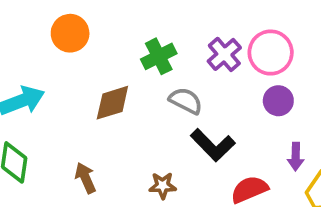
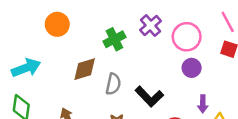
purple cross: (224, 54) -> (151, 26), moved
gray semicircle: (186, 101) -> (113, 84), moved, turned 75

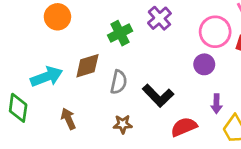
pink circle: (187, 37) -> (215, 32), moved
cyan arrow: (26, 68) -> (47, 77), moved

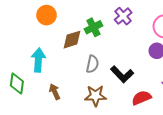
brown diamond: (87, 66) -> (72, 40), moved
cyan arrow: (47, 77) -> (38, 60), turned -65
brown star: (123, 124) -> (95, 96), size x1.5

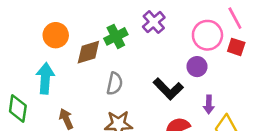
orange circle: (46, 15) -> (56, 35), moved
black L-shape: (122, 74) -> (168, 89), moved

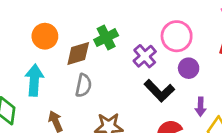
purple cross: (154, 22) -> (145, 56), moved
pink circle: (207, 35) -> (177, 36), moved
gray semicircle: (115, 84) -> (83, 85), moved

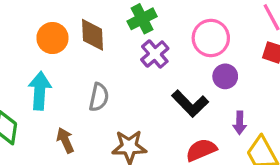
green cross: (106, 38) -> (142, 19), moved
brown diamond: (78, 54) -> (92, 35), moved, turned -76
purple cross: (145, 56) -> (155, 54), moved

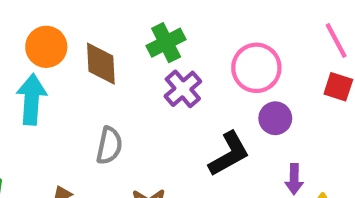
orange circle: (52, 38) -> (46, 47), moved
cyan arrow: (40, 91) -> (32, 99), moved
black L-shape: (190, 104) -> (229, 154), turned -75

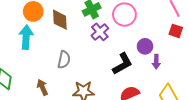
pink circle: (256, 68) -> (124, 15), moved
purple arrow: (294, 179) -> (156, 62), moved

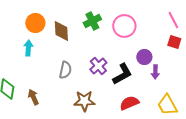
purple cross: (100, 32) -> (98, 66), moved
cyan arrow: (26, 37) -> (28, 48), size x0.7
brown arrow: (42, 87) -> (33, 97), moved

